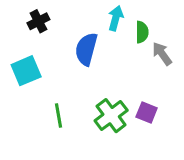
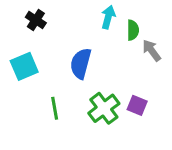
black cross: (38, 21) -> (36, 20), turned -30
blue semicircle: (86, 49) -> (81, 63), moved

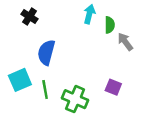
blue semicircle: (81, 63) -> (46, 52), moved
cyan square: (24, 66) -> (20, 80), moved
green cross: (104, 108) -> (75, 99), moved, turned -30

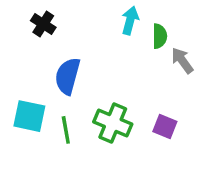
cyan square: (20, 80) -> (29, 116), turned 35
green cross: (75, 99) -> (113, 123), moved

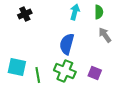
black cross: (43, 24) -> (25, 14), turned 32
green semicircle: (160, 36) -> (99, 12), moved
blue semicircle: (68, 76) -> (67, 44), moved

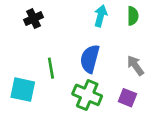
gray arrow: (105, 35) -> (135, 65), moved
green line: (38, 75) -> (51, 68), moved

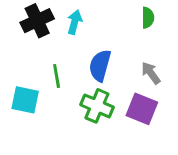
cyan arrow: (101, 16) -> (75, 22), moved
black cross: (34, 19) -> (37, 21), size x1.5
purple square: (127, 98) -> (142, 109), size x1.5

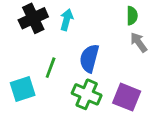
gray arrow: (151, 73) -> (139, 42), moved
green line: (57, 76) -> (51, 68), turned 30
cyan square: (25, 100) -> (23, 89), turned -30

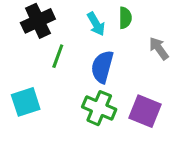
green semicircle: (132, 16) -> (125, 18), moved
cyan arrow: (67, 20) -> (96, 24), moved, turned 135
green line: (51, 68) -> (58, 56), moved

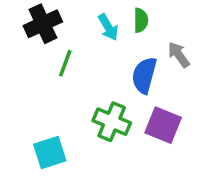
blue semicircle: (102, 67) -> (144, 75), moved
cyan square: (26, 102) -> (50, 153), moved

